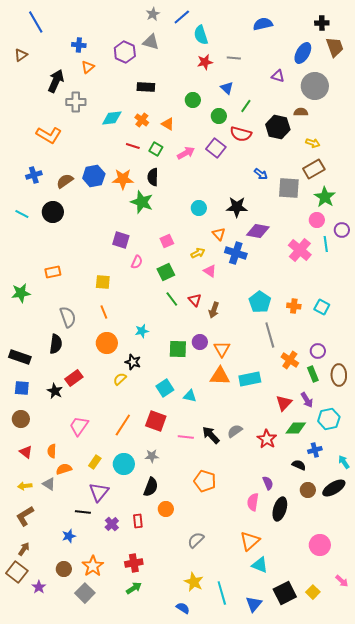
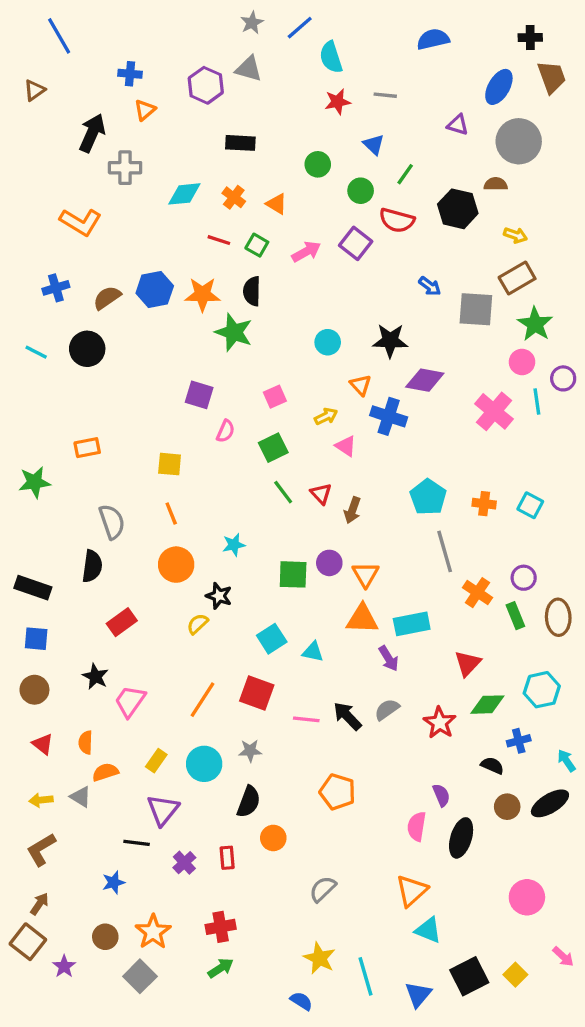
black star: (55, 391) -> (95, 677), moved
purple arrow: (307, 400) -> (389, 658), moved

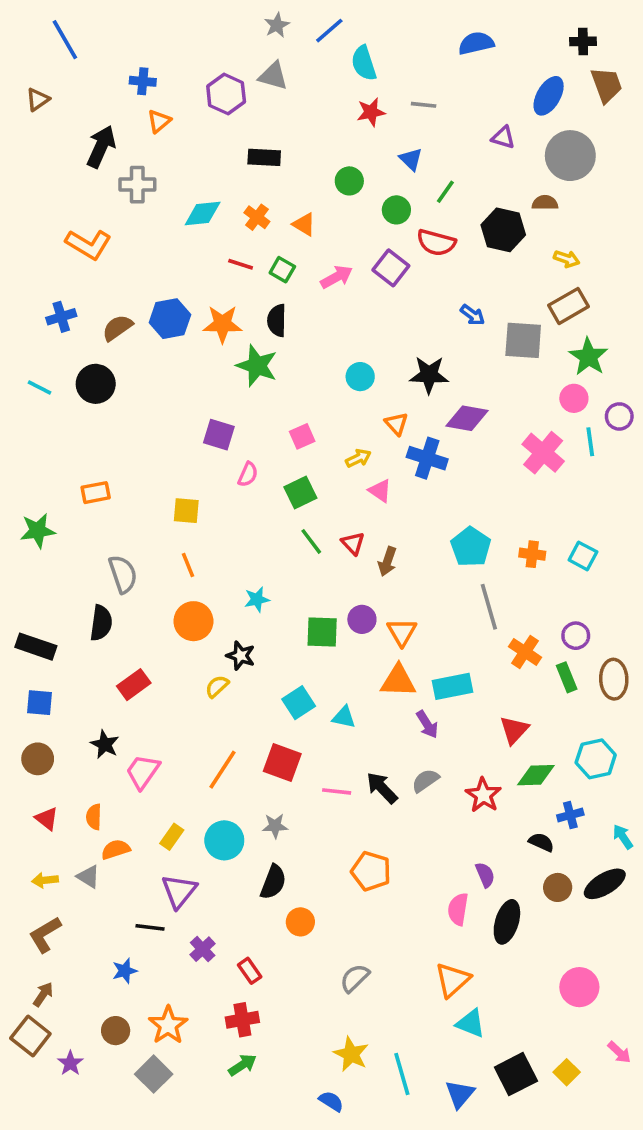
red rectangle: (227, 858) -> (250, 971), moved, turned -30

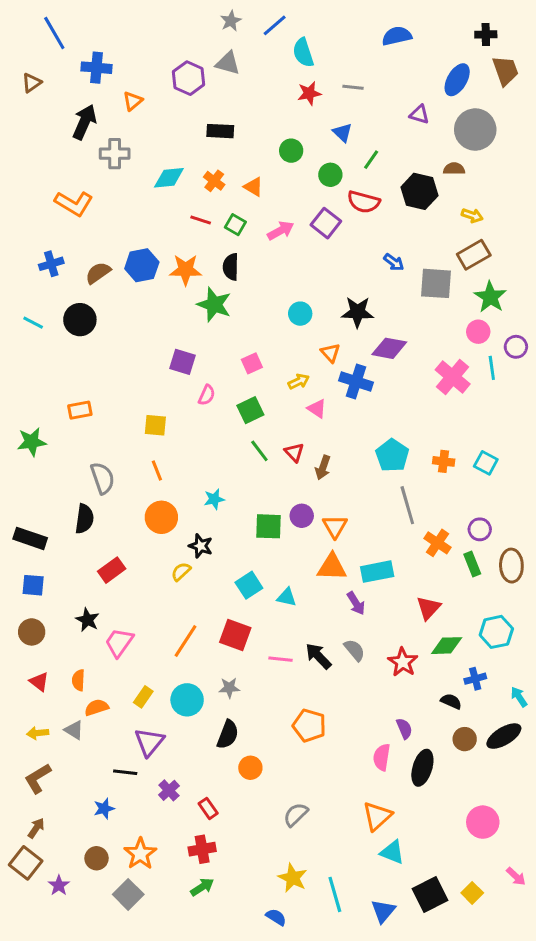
blue cross: (143, 81) -> (97, 68), moved, size x1.4
gray semicircle: (425, 781) -> (355, 650), turned 85

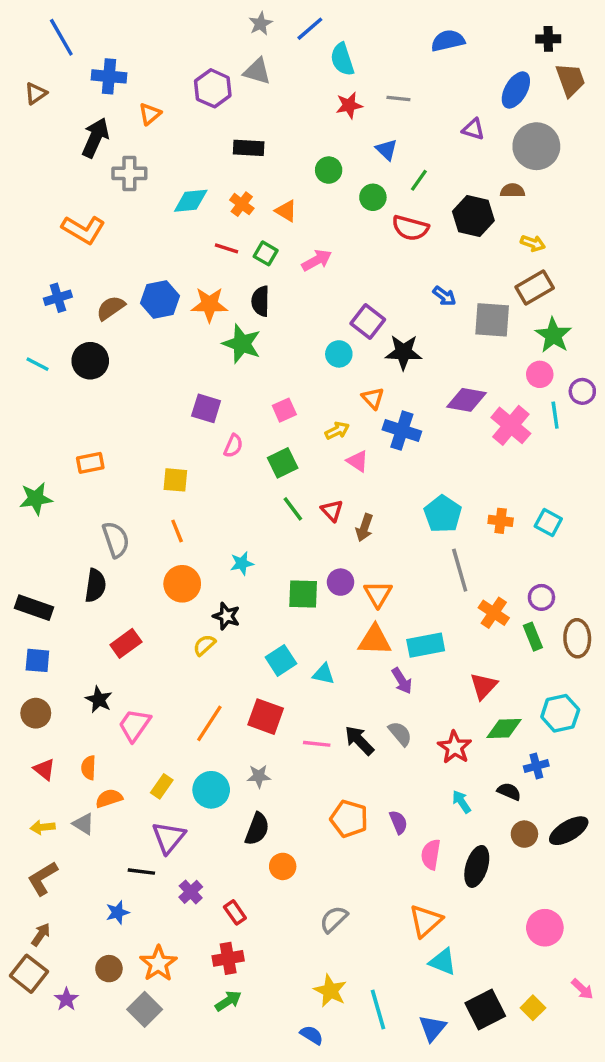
purple square: (326, 223) -> (368, 322), moved
purple diamond: (389, 348) -> (467, 400), moved
cyan arrow: (519, 697) -> (461, 802), moved
purple semicircle: (404, 729) -> (398, 822), moved

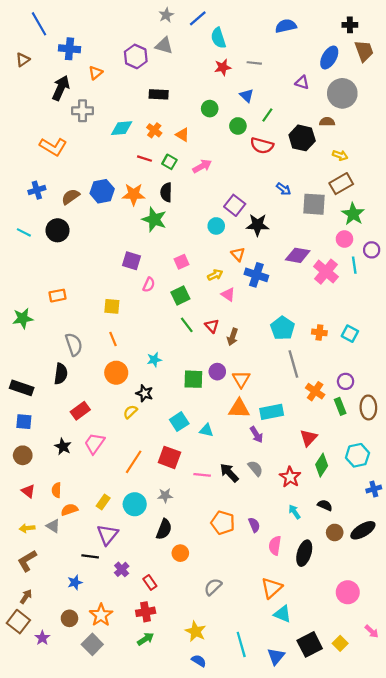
pink trapezoid: (135, 725) -> (94, 443), moved
green diamond: (504, 729) -> (322, 465), turned -55
blue cross: (536, 766) -> (374, 489), moved
yellow star: (330, 991) -> (196, 631), moved

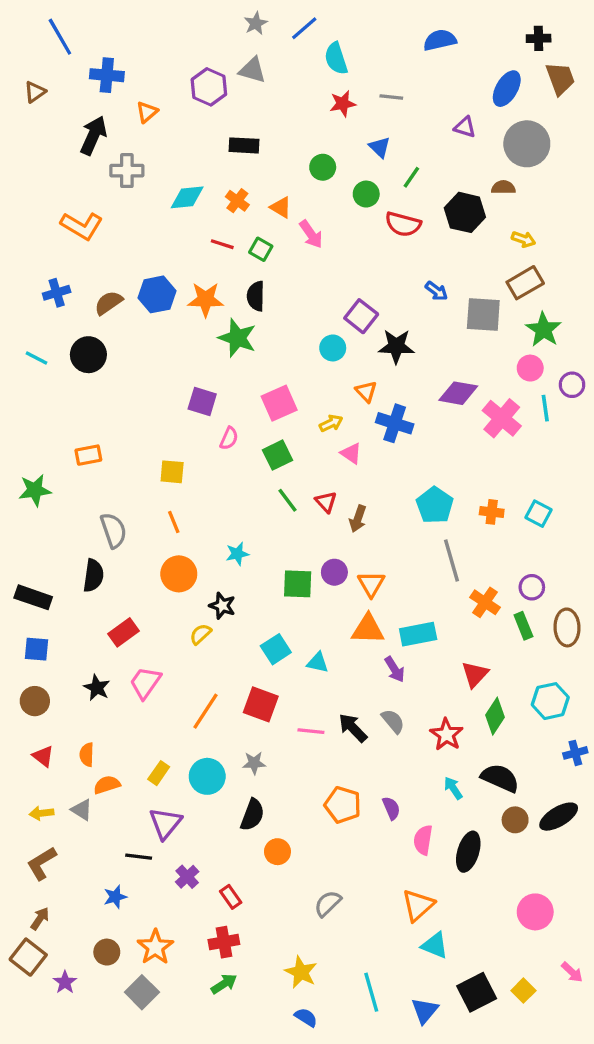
pink arrow: (202, 166) -> (311, 234), moved, turned 84
pink square: (181, 262) -> (279, 403), size x1.5
black semicircle: (325, 505) -> (500, 778), size x1.6

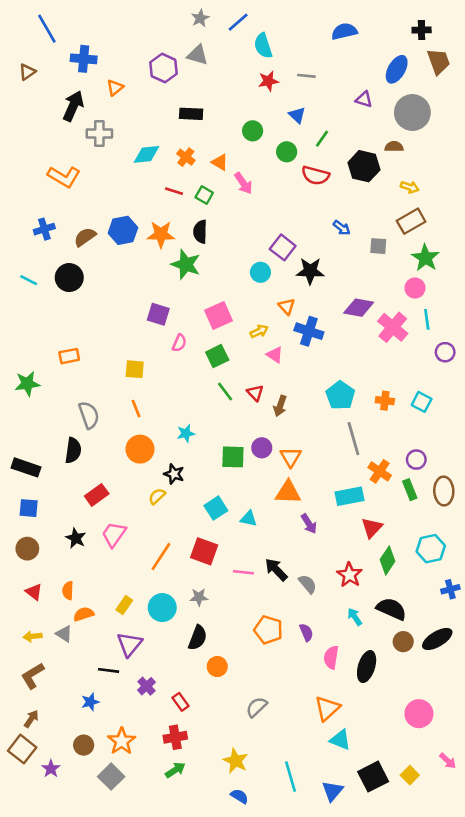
gray square: (483, 314) -> (378, 246), size x0.6
purple circle: (572, 385) -> (445, 352), moved
cyan rectangle: (418, 634) -> (350, 496), moved
gray semicircle: (393, 721) -> (308, 584), moved

